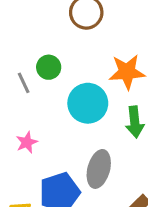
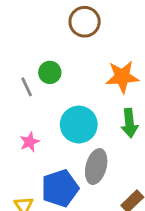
cyan circle: (88, 103) -> (79, 125), moved

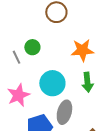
pink star: (30, 142) -> (18, 95), size x1.6

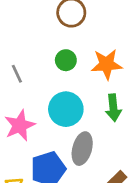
green circle: (32, 47) -> (66, 60), moved

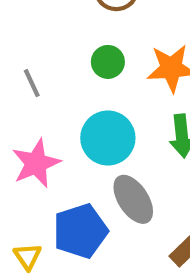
gray ellipse: (82, 149) -> (133, 199), turned -48

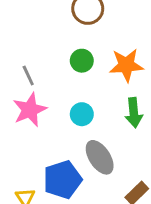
cyan circle: (108, 138) -> (82, 114), size x0.6
pink star: (36, 163) -> (30, 110), moved

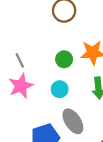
green circle: (82, 61) -> (64, 59), moved

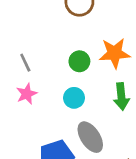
pink star: (21, 86) -> (27, 94), size x0.7

